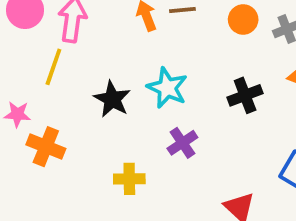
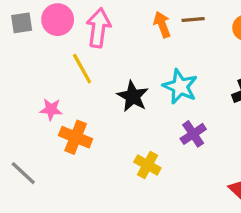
yellow line: (53, 67) -> (82, 69), turned -48
yellow cross: (129, 179) -> (147, 165), turned 30

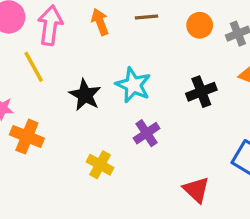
orange arrow: (162, 24) -> (100, 22), moved

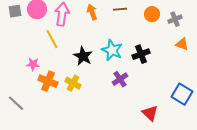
black cross: (201, 92) -> (141, 54), moved
yellow cross: (100, 165) -> (73, 83), moved

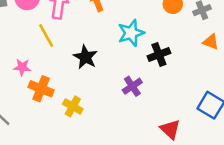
cyan star: (112, 50) -> (131, 33), moved, turned 30
yellow cross: (73, 83) -> (73, 106), moved

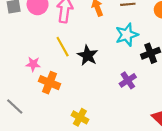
yellow line: (46, 36) -> (63, 47), moved
yellow cross: (73, 106) -> (80, 117), moved

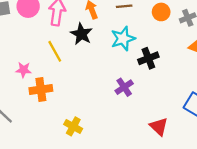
black star: (88, 55) -> (81, 34), moved
orange cross: (49, 83) -> (41, 89), turned -30

